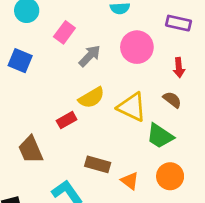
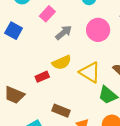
brown trapezoid: (31, 150) -> (14, 95), turned -50

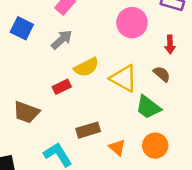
gray arrow: (64, 33) -> (62, 40), moved
brown rectangle: (61, 111) -> (88, 130), turned -36

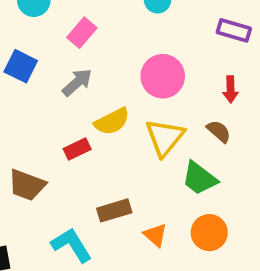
pink circle: (132, 23) -> (163, 76), moved
yellow triangle: (124, 78) -> (165, 137), turned 40

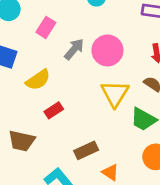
gray arrow: (77, 82) -> (74, 49), moved
yellow semicircle: (112, 121) -> (38, 80), moved
orange triangle: (155, 235) -> (110, 172), moved

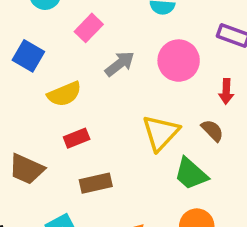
pink circle: (107, 50) -> (179, 61), moved
brown rectangle: (86, 150) -> (96, 183), moved

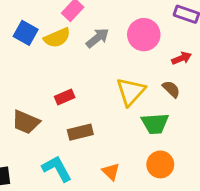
red arrow: (226, 91) -> (182, 58), turned -114
yellow semicircle: (64, 94) -> (57, 38), moved
green trapezoid: (191, 174) -> (155, 124), turned -44

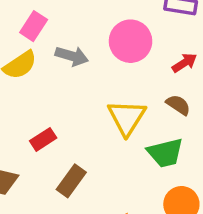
gray arrow: (97, 38) -> (72, 56), turned 65
brown rectangle: (80, 132) -> (71, 181), turned -30

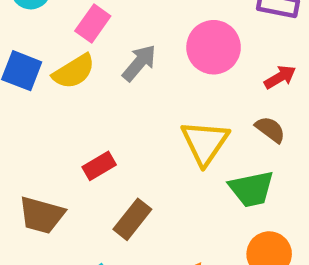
gray arrow: (72, 56) -> (139, 63), turned -68

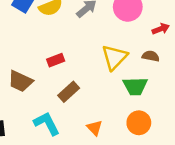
brown semicircle: (270, 129) -> (151, 56), turned -35

